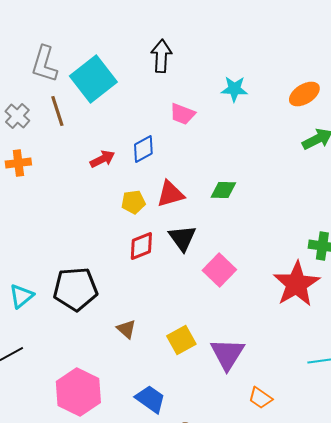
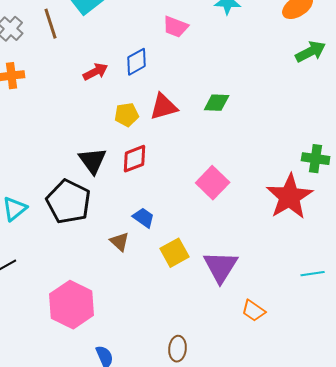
black triangle: (182, 238) -> (93, 161), moved
black pentagon: (75, 289) -> (69, 202), turned 30
blue trapezoid: (150, 399) -> (144, 218), moved, size x0.7

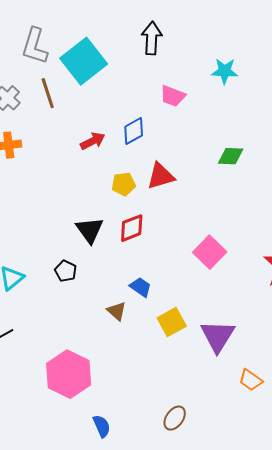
green diamond: (217, 103) -> (231, 156), moved
black pentagon: (69, 202) -> (66, 271), size x0.5
brown ellipse: (178, 349) -> (175, 418), turned 30

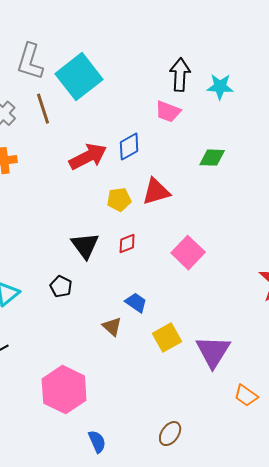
black arrow: (152, 38) -> (180, 75), moved
red arrow: (93, 141) -> (88, 157), size x1.5
green diamond: (231, 156) -> (212, 158), moved
red diamond: (132, 228) -> (127, 244), size x0.7
pink square: (210, 252) -> (188, 253), moved

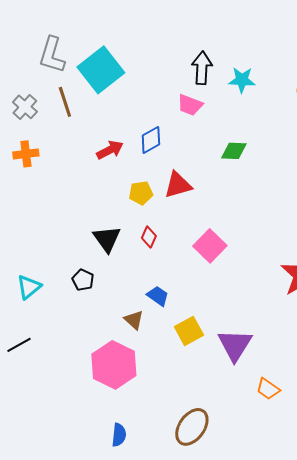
red arrow: (88, 157) -> (110, 150), size x0.7
red diamond: (127, 244) -> (149, 237), turned -45
pink hexagon: (64, 390) -> (114, 365), moved
brown ellipse: (170, 434) -> (192, 427), size x1.5
blue semicircle: (97, 442) -> (119, 435), turned 30

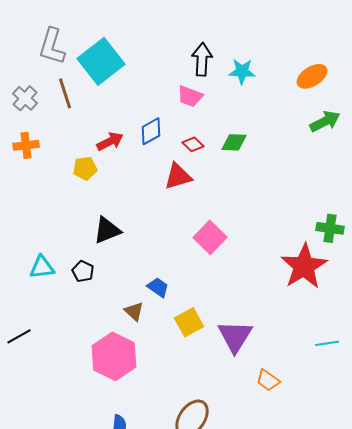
yellow pentagon: (141, 193) -> (85, 168), moved
red diamond: (149, 237) -> (193, 144), moved, turned -70
black triangle: (107, 239) -> (107, 230), turned 44
cyan triangle: (29, 287) -> (42, 267), moved, turned 32

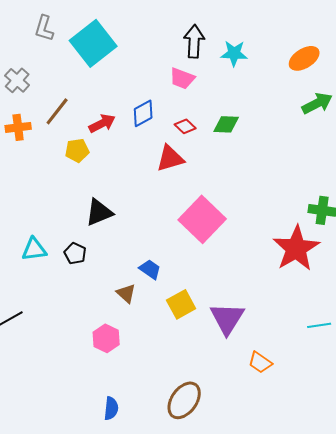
gray L-shape: (52, 46) -> (44, 28), size x0.7
brown line: (65, 93) -> (57, 111), moved, turned 56
pink square: (210, 237) -> (202, 219), size x1.4
pink hexagon: (114, 356) -> (106, 338), size x0.6

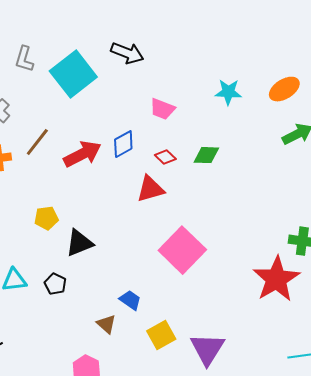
black arrow: (194, 41) -> (127, 53), moved, turned 108
cyan star: (234, 53) -> (228, 92), moved
red arrow: (102, 123) -> (82, 154), size x1.4
yellow pentagon: (77, 150) -> (46, 218), moved

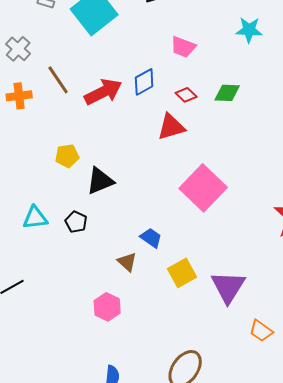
brown line: (37, 142) -> (58, 80), turned -72

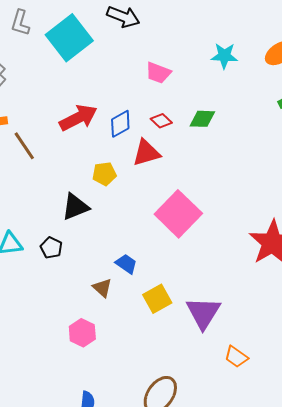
brown line: (58, 80) -> (24, 146), moved
blue diamond: (144, 82) -> (120, 124), moved
yellow pentagon: (67, 156) -> (104, 174), moved

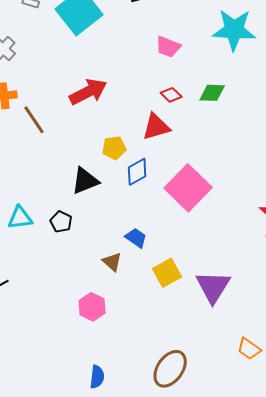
cyan star: (224, 56) -> (234, 30), size x1.6
blue diamond: (120, 124) -> (137, 172), moved
orange trapezoid: (236, 357) -> (249, 349), moved

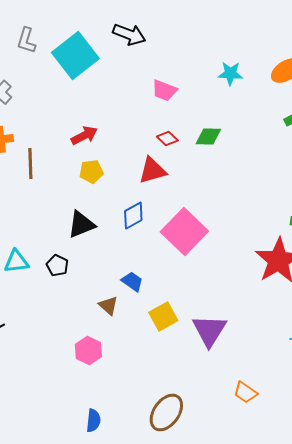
cyan star: (234, 30) -> (230, 74), size x0.6
red arrow: (88, 92) -> (84, 136), size x0.7
brown line: (34, 120) -> (30, 164), turned 32
yellow pentagon: (114, 148) -> (91, 172), moved

